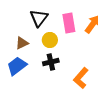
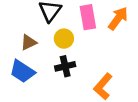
blue trapezoid: (17, 66) -> (22, 71), turned -110

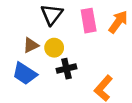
yellow circle: (64, 39) -> (54, 48), moved

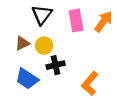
blue trapezoid: (25, 74) -> (27, 79), moved

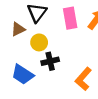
brown triangle: (22, 43) -> (18, 29), moved

